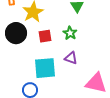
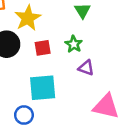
purple triangle: (71, 58) -> (86, 68), moved

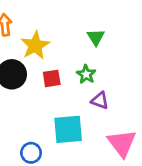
cyan square: (43, 88) -> (68, 129), moved
pink triangle: (106, 106) -> (122, 143), turned 40

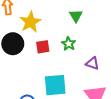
purple triangle: (100, 100) -> (92, 63), moved

